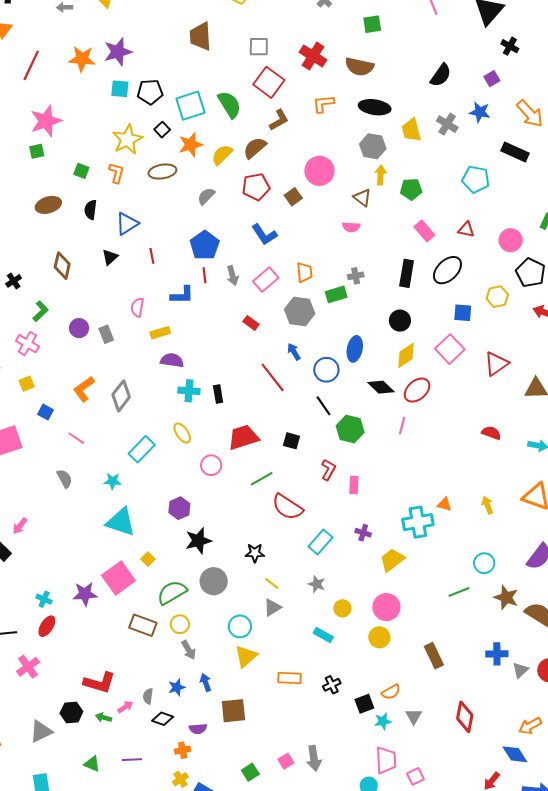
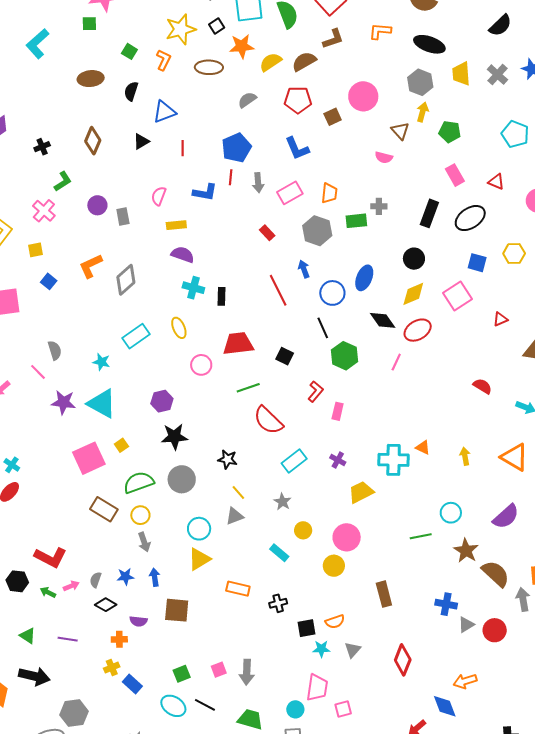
red triangle: (496, 364) -> (500, 319), size x0.6
pink line: (76, 438) -> (38, 372), moved
purple star: (85, 594) -> (63, 402), moved

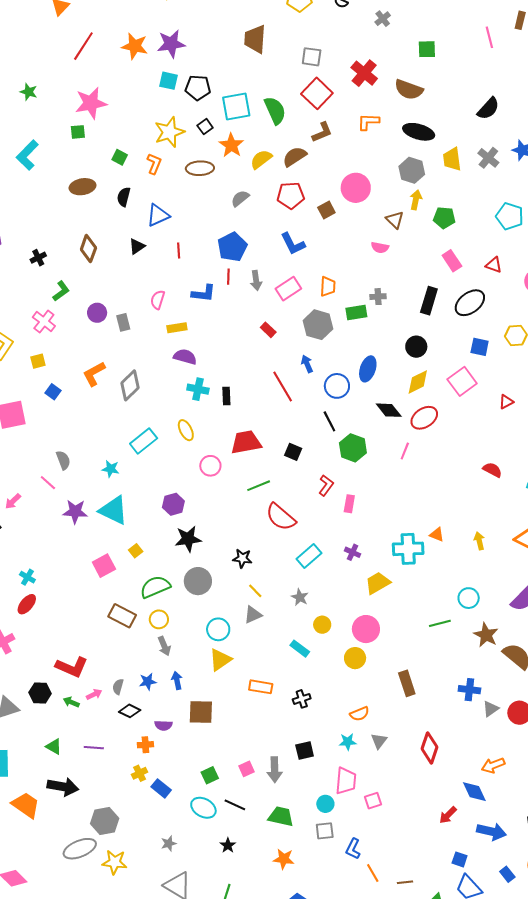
orange star: (242, 46) -> (231, 145), turned -30
pink square: (89, 458) -> (104, 566), size x0.7
black square: (307, 628) -> (305, 751), moved

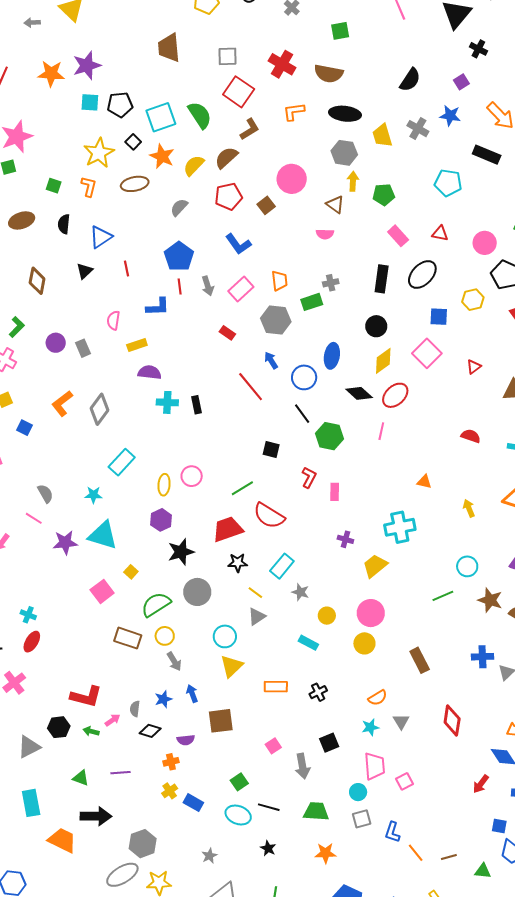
yellow ellipse: (186, 430) -> (164, 485), moved, turned 40
red trapezoid: (246, 442) -> (228, 529), moved
orange triangle: (437, 535) -> (424, 482), moved
cyan rectangle: (309, 556) -> (282, 566), moved
pink square: (246, 769) -> (273, 746), moved

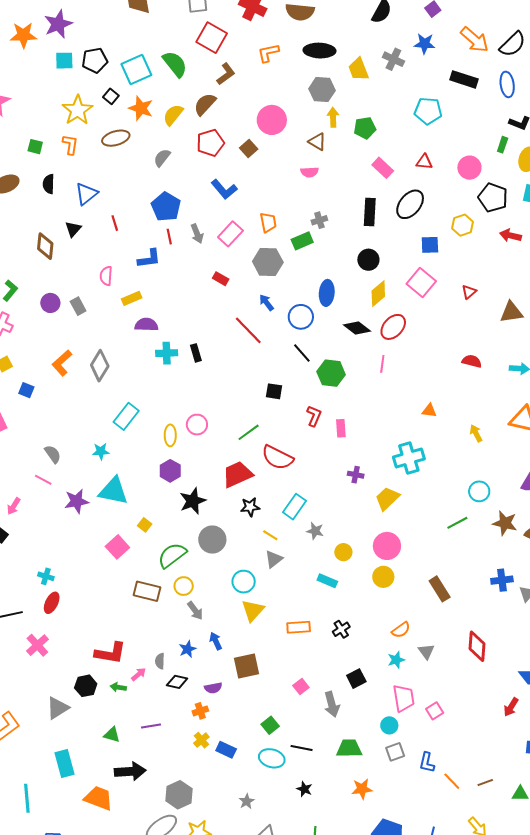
brown diamond: (37, 281) -> (45, 246), moved

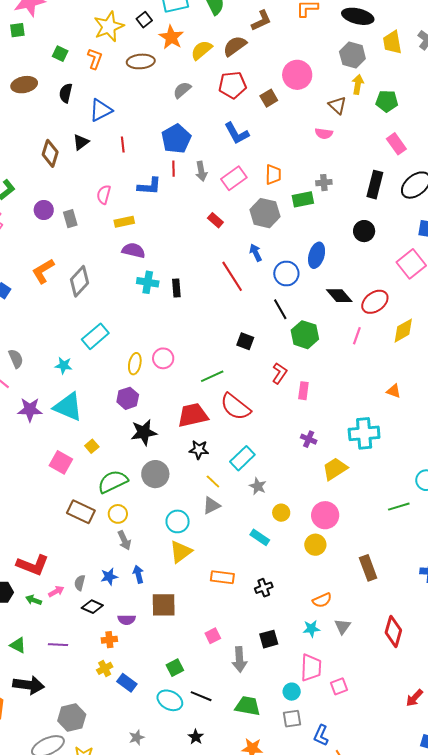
yellow diamond: (378, 294) -> (403, 331), moved
pink square: (117, 547) -> (61, 462), turned -30

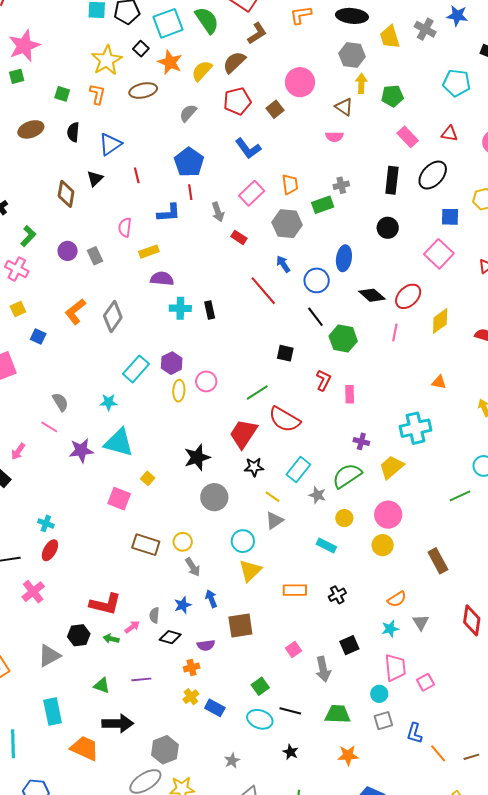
gray arrow: (201, 171) -> (218, 212), moved
purple hexagon: (128, 398) -> (172, 363), moved
red trapezoid: (193, 415) -> (243, 434), turned -36
green semicircle: (113, 482) -> (347, 476), moved

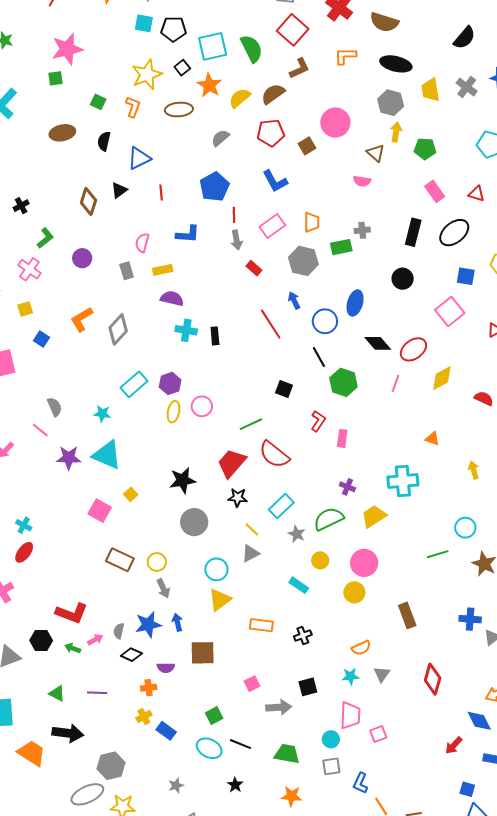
red line: (190, 192) -> (234, 215), moved
gray rectangle: (95, 256) -> (127, 271), moved
blue star: (183, 605) -> (148, 625), size x1.5
gray arrow: (323, 669) -> (279, 707), turned -90

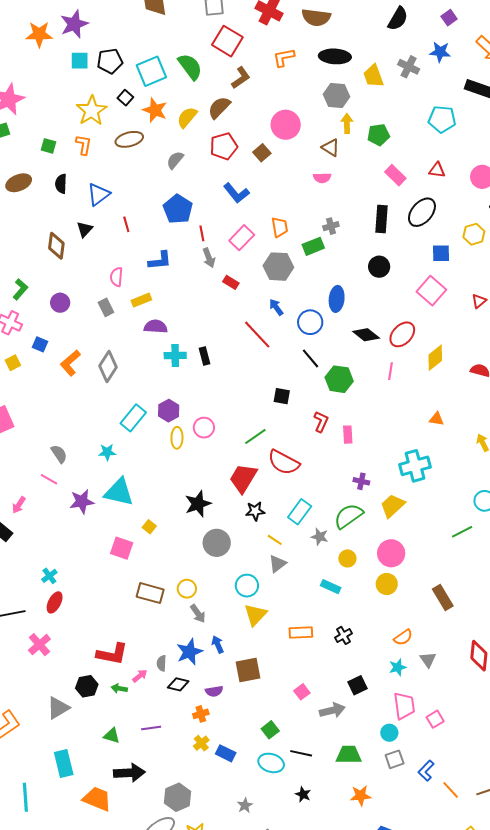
blue square: (41, 339) -> (40, 344), moved
cyan cross: (24, 525) -> (49, 576), turned 35
blue L-shape: (360, 783) -> (426, 771), turned 30

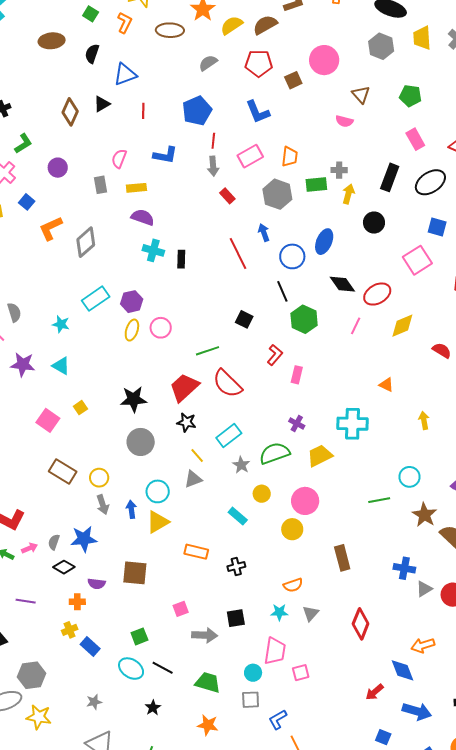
yellow arrow: (347, 123) -> (348, 194), moved
cyan triangle: (119, 492) -> (61, 366), size x0.6
blue arrow: (218, 644) -> (131, 509), moved

